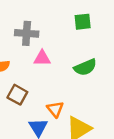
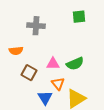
pink triangle: (42, 58) -> (53, 64), moved
green semicircle: (85, 67) -> (75, 64), moved

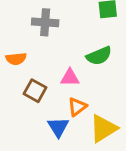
green semicircle: (75, 64) -> (99, 56), moved
orange triangle: (58, 84) -> (77, 107), turned 32

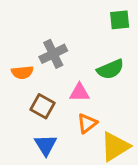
gray cross: (45, 22) -> (53, 54), moved, turned -30
blue triangle: (58, 127) -> (46, 145), moved

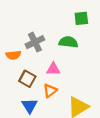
green semicircle: (110, 69) -> (68, 42), moved, turned -150
orange triangle: (87, 123) -> (50, 91), moved

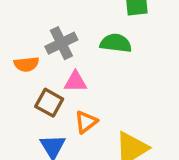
pink triangle: (53, 69) -> (75, 82), moved

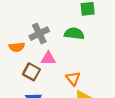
orange triangle: (86, 122) -> (73, 79), moved, turned -32

